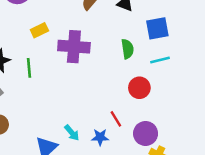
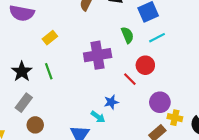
purple cross: (74, 47) -> (98, 55), moved
red line: (116, 119) -> (130, 79), moved
blue star: (100, 137) -> (111, 102), moved

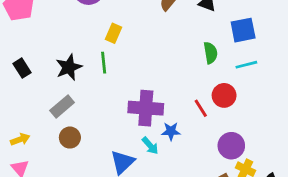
yellow rectangle: (50, 38) -> (113, 33), turned -40
purple cross: (98, 55) -> (146, 108), moved
green line: (49, 71) -> (104, 63), moved

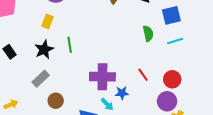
yellow rectangle: (113, 33) -> (48, 21), moved
red circle: (224, 95) -> (172, 79), moved
brown circle: (70, 138) -> (56, 101), moved

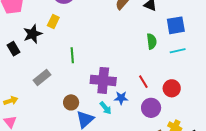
green line: (70, 45) -> (72, 55), moved
black star: (44, 49) -> (33, 34), moved
brown circle: (56, 101) -> (71, 102), moved
purple circle: (167, 101) -> (151, 108), moved

